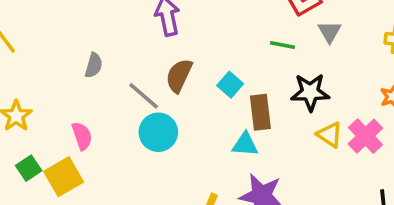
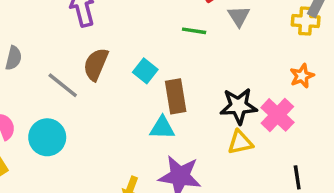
black star: (310, 92) -> (239, 106), moved
cyan circle: (158, 132) -> (47, 137), moved
yellow triangle: (330, 135) -> (240, 142), moved, turned -44

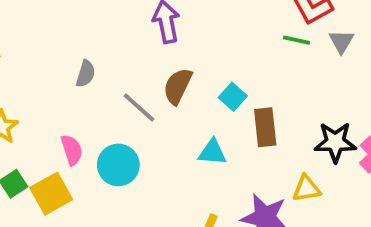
green line: (194, 31) -> (296, 40), moved
cyan triangle: (162, 128) -> (212, 152), moved
yellow triangle: (240, 142) -> (306, 189), moved

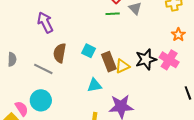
pink semicircle: (72, 150) -> (22, 109), moved
cyan triangle: (212, 152) -> (94, 85), moved
yellow triangle: (306, 189) -> (122, 66), moved

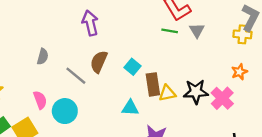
pink semicircle: (22, 109) -> (40, 100), moved

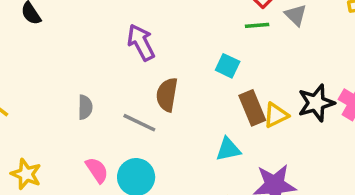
cyan square: (132, 67) -> (228, 66), moved

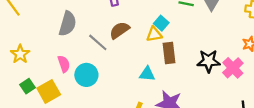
brown semicircle: (167, 95) -> (119, 30), turned 30
gray semicircle: (85, 107) -> (68, 24), size x1.6
yellow triangle: (276, 115) -> (154, 34), moved

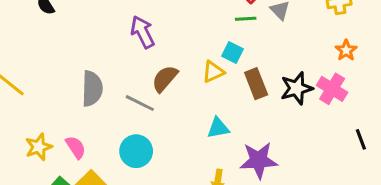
cyan square: (161, 23) -> (233, 53), moved
brown rectangle: (169, 53) -> (256, 84), moved
yellow star: (20, 54) -> (39, 147), turned 30
pink semicircle: (64, 64) -> (76, 147), moved

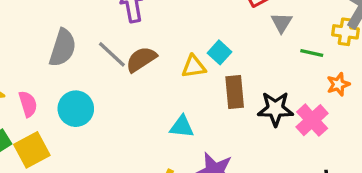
green line: (246, 19) -> (312, 53), moved
gray line: (140, 103) -> (112, 54), moved
cyan circle: (136, 151) -> (76, 109), moved

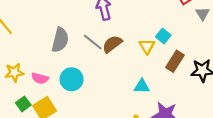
yellow triangle: (194, 67) -> (147, 46), turned -49
brown rectangle: (235, 92) -> (175, 61), turned 42
pink semicircle: (28, 104) -> (40, 78), turned 126

